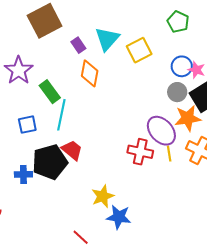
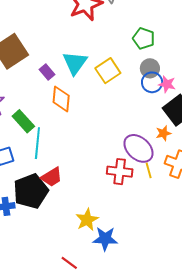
gray circle: (177, 92) -> (150, 68), moved
orange star: (188, 118) -> (163, 133), size x0.6
red trapezoid: (72, 150) -> (52, 177), turned 115

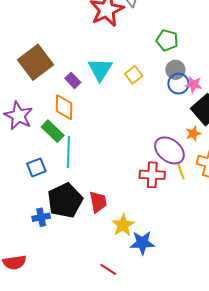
yellow square: (108, 71) -> (134, 75), size x0.7
orange diamond: (61, 99) -> (64, 107), moved
red trapezoid: (52, 177) -> (98, 202), moved, turned -65

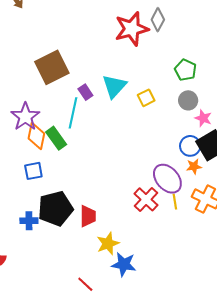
blue circle: (178, 84) -> (190, 146), moved
orange diamond: (64, 107) -> (36, 136), moved
cyan line: (68, 152) -> (73, 113), moved
red cross: (152, 175) -> (146, 199), turned 30

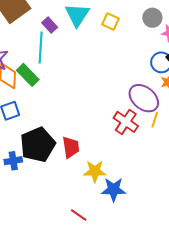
yellow square: (146, 98) -> (111, 21), turned -30
yellow line: (175, 202) -> (155, 120), turned 35
yellow star: (108, 244) -> (95, 171), turned 30

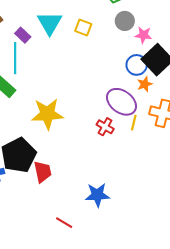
red cross: (126, 122) -> (105, 127), size x0.7
red trapezoid: (71, 147) -> (43, 172), moved
yellow star: (95, 171) -> (47, 114), moved, size x1.4

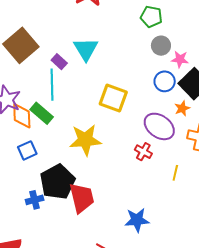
yellow square: (83, 27) -> (113, 98), moved, size x1.6
blue circle: (137, 65) -> (165, 81), moved
yellow line: (134, 123) -> (175, 173), moved
red trapezoid: (43, 172) -> (82, 198), size x1.4

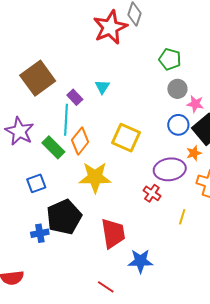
cyan triangle: (86, 49) -> (102, 87), size x0.6
orange diamond: (22, 116) -> (80, 141), moved, turned 36
purple ellipse: (159, 126) -> (170, 169), turned -48
red trapezoid: (82, 198) -> (113, 233), moved

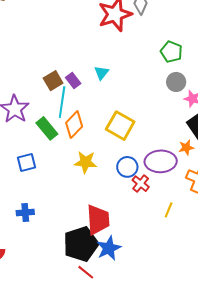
brown square: (38, 78) -> (53, 81), moved, size x0.6
blue circle: (178, 125) -> (127, 167), moved
yellow star: (95, 177) -> (86, 162), size x0.7
black pentagon: (64, 217) -> (81, 244), moved
blue star: (140, 261) -> (109, 248), moved, turned -30

